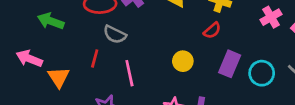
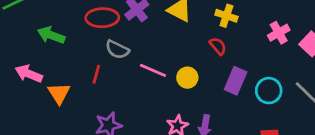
red semicircle: (212, 30) -> (218, 46), turned -90
pink line: (129, 73) -> (153, 70), moved, turned -55

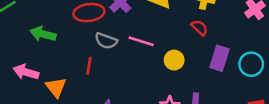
pink line: (153, 70) -> (141, 41), moved

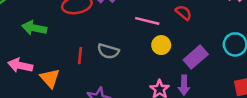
gray semicircle: (106, 41) -> (108, 51), moved
pink line: (141, 41) -> (147, 21), moved
purple rectangle: (219, 58) -> (196, 57), moved, turned 35

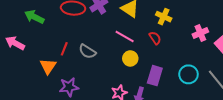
purple rectangle: (196, 57) -> (155, 76), turned -48
orange triangle: (50, 78) -> (48, 66), moved

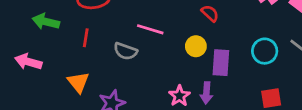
pink line: (125, 36) -> (150, 29), moved
red line: (64, 49) -> (86, 38), moved
yellow circle: (130, 58) -> (196, 46), moved

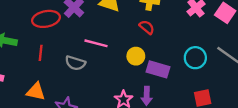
purple rectangle: (221, 63) -> (158, 69), turned -75
orange triangle: (78, 82) -> (36, 92), turned -36

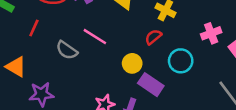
red semicircle: (147, 27) -> (153, 37), turned -98
cyan circle: (195, 58) -> (181, 61), moved

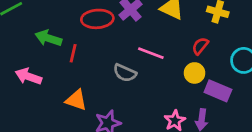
red line: (34, 28) -> (73, 53), moved
red semicircle: (153, 37) -> (200, 46), moved

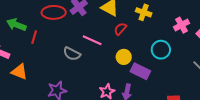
red semicircle: (200, 46) -> (120, 29), moved
orange triangle: (76, 100) -> (19, 72), moved

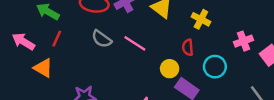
red semicircle: (120, 29) -> (188, 47), moved, turned -56
red line: (34, 37) -> (57, 39), moved
gray semicircle: (72, 54) -> (102, 39), moved

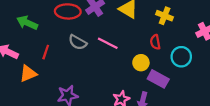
red line: (57, 39) -> (46, 52), moved
orange triangle: (43, 68) -> (28, 73), turned -48

